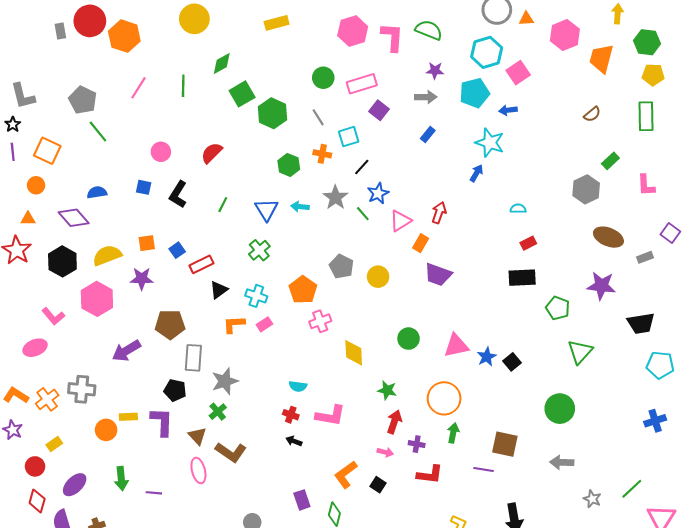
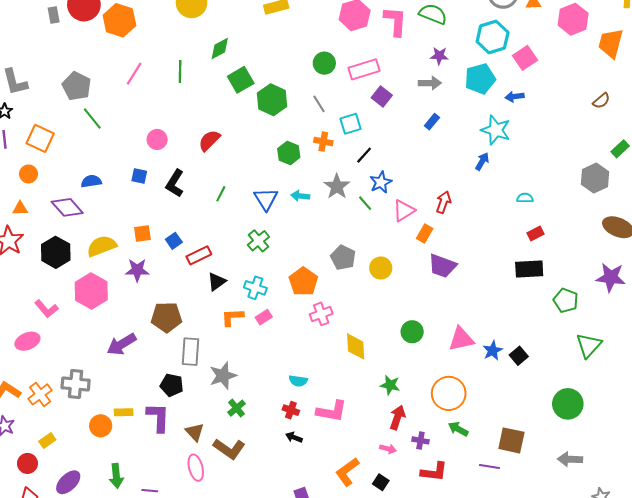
green cross: (218, 412) -> (237, 408), moved
green arrow: (453, 433) -> (458, 429), turned -72

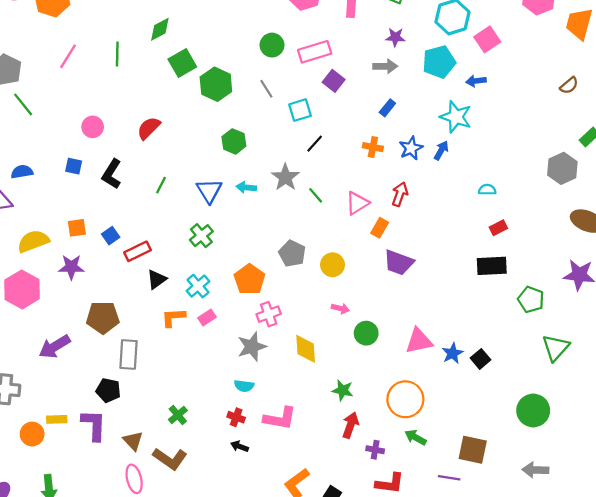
orange cross: (323, 142) -> (373, 147), moved
blue star: (381, 182) -> (411, 148), moved
cyan cross: (255, 288) -> (198, 286), turned 30
gray star: (223, 376) -> (252, 347), moved
pink arrow: (388, 449) -> (340, 308), moved

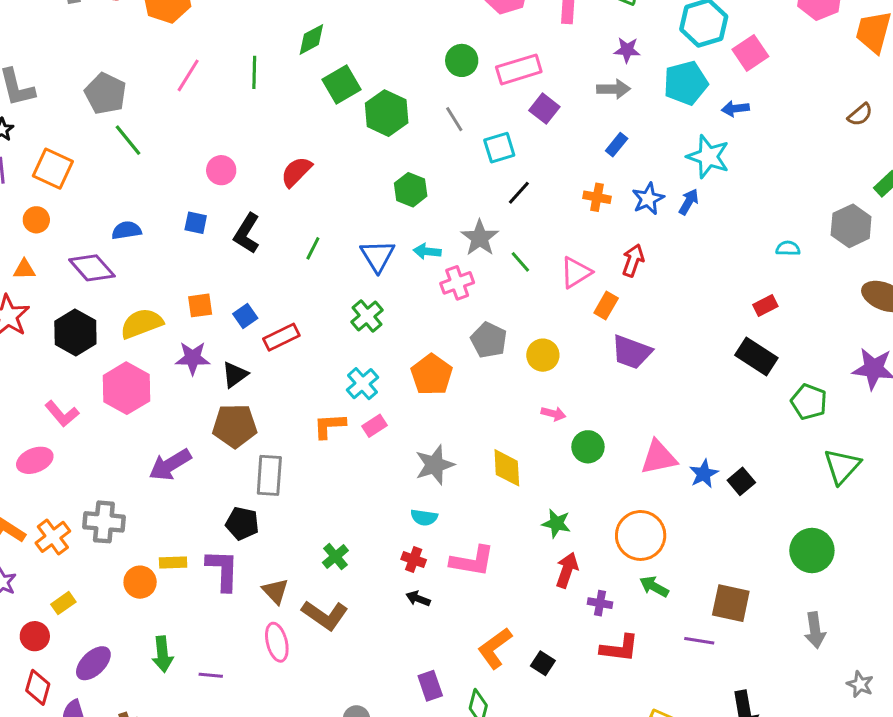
cyan semicircle: (487, 190) -> (788, 248), moved
black rectangle: (492, 266) -> (756, 357), turned 36
black triangle: (157, 279) -> (235, 375), moved
pink cross: (269, 314) -> (457, 283), moved
gray arrow: (535, 470) -> (815, 630), turned -100

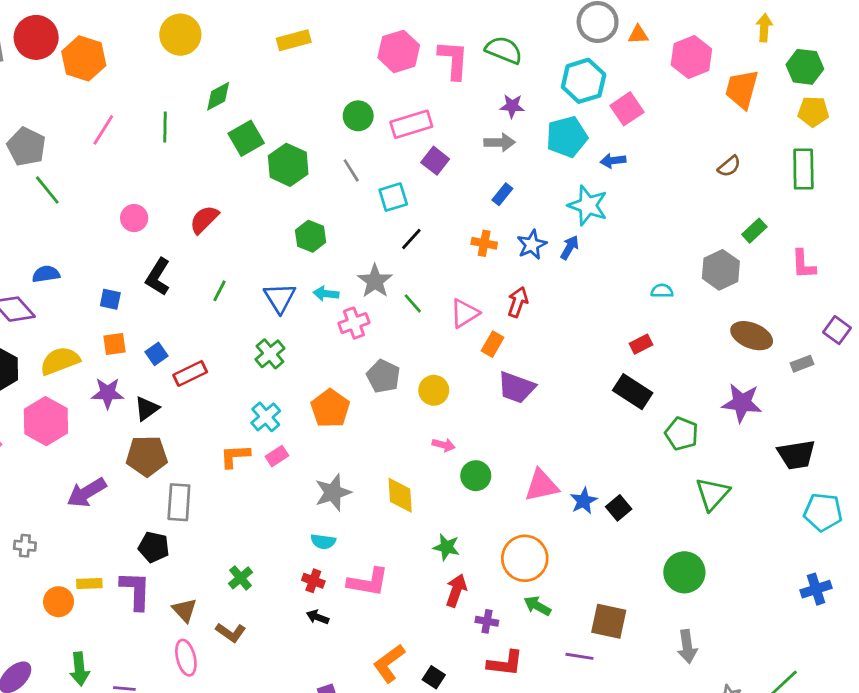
blue square: (196, 223) -> (110, 299), moved
gray cross: (104, 522) -> (25, 546), size x0.6
brown L-shape: (325, 615) -> (231, 633), size x0.7

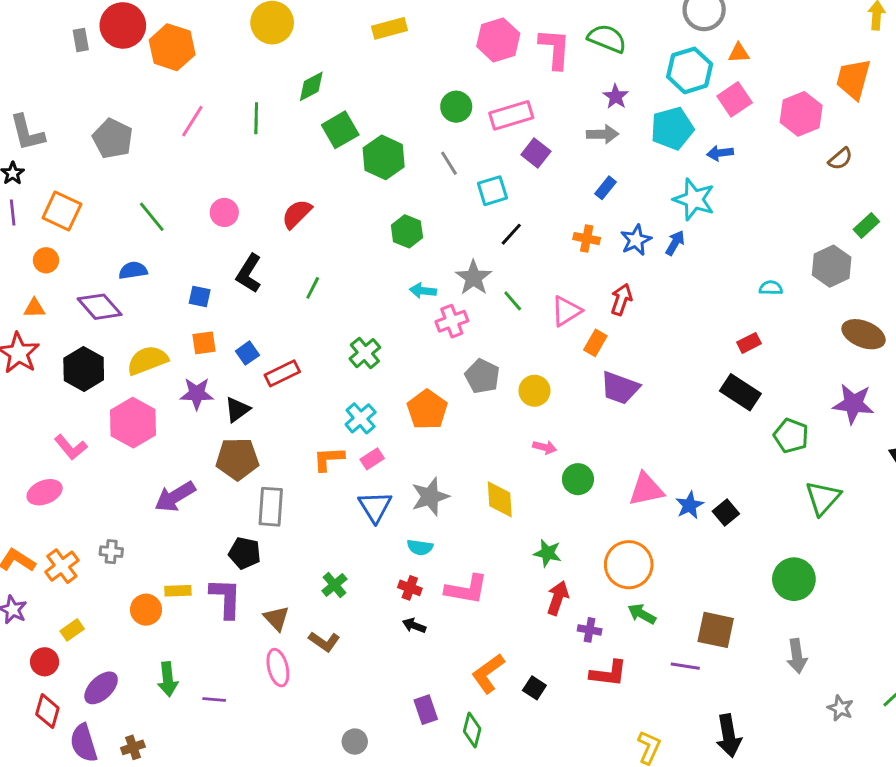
orange triangle: (638, 35) -> (739, 53), moved
pink hexagon: (691, 57) -> (801, 114), moved
purple star: (512, 106) -> (616, 96), turned 30
green line: (47, 190) -> (152, 217), moved
blue triangle: (280, 298) -> (375, 507), moved

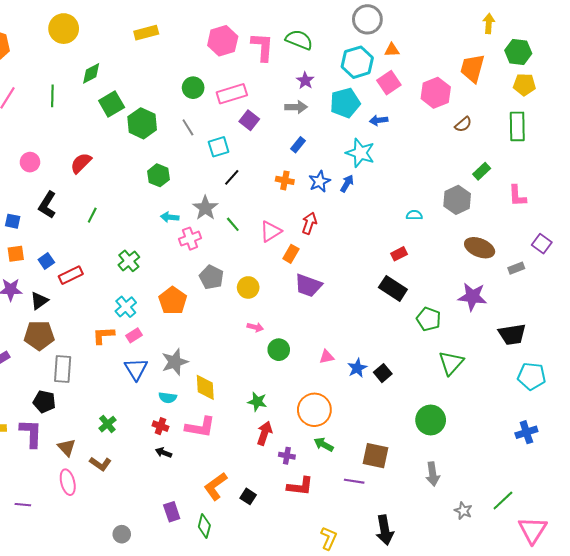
pink triangle: (646, 489) -> (327, 357), size x0.6
yellow diamond: (500, 499) -> (205, 387), moved

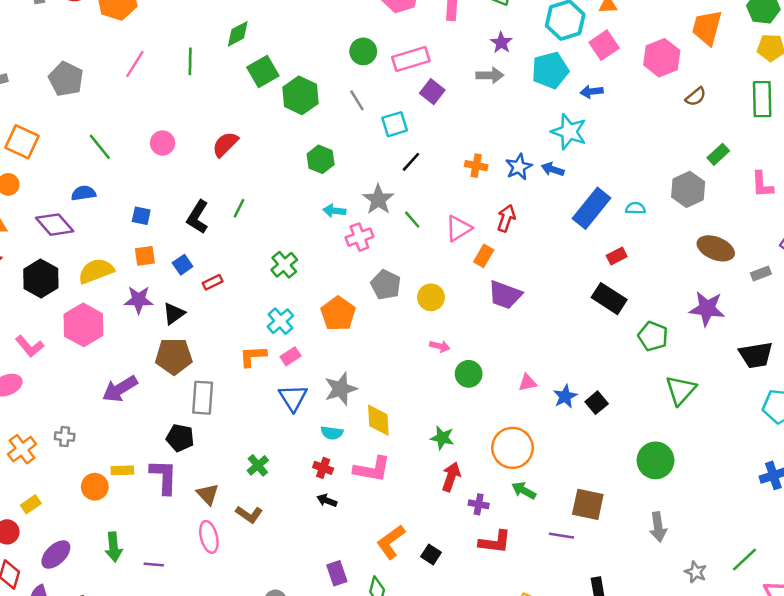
blue rectangle: (298, 145) -> (592, 208), moved, size x2.0
blue arrow: (347, 183) -> (553, 169), turned -102
black L-shape: (47, 205) -> (198, 217), moved
red rectangle: (71, 275) -> (213, 282), size x0.7

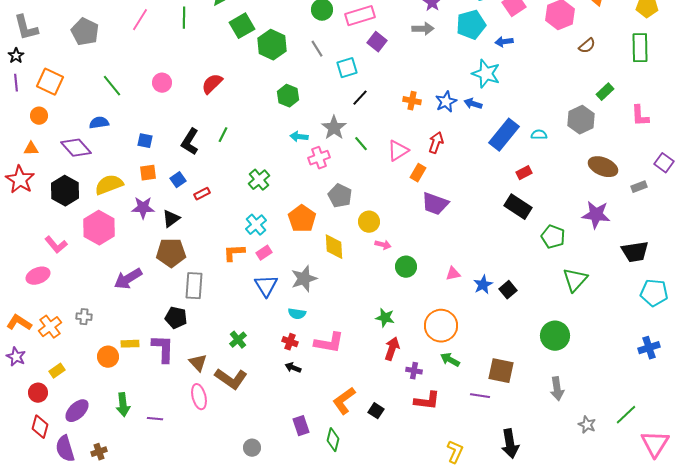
yellow circle: (431, 297) -> (369, 222), moved
yellow diamond: (378, 420) -> (334, 247), moved
brown L-shape: (249, 514) -> (231, 379), size x1.5

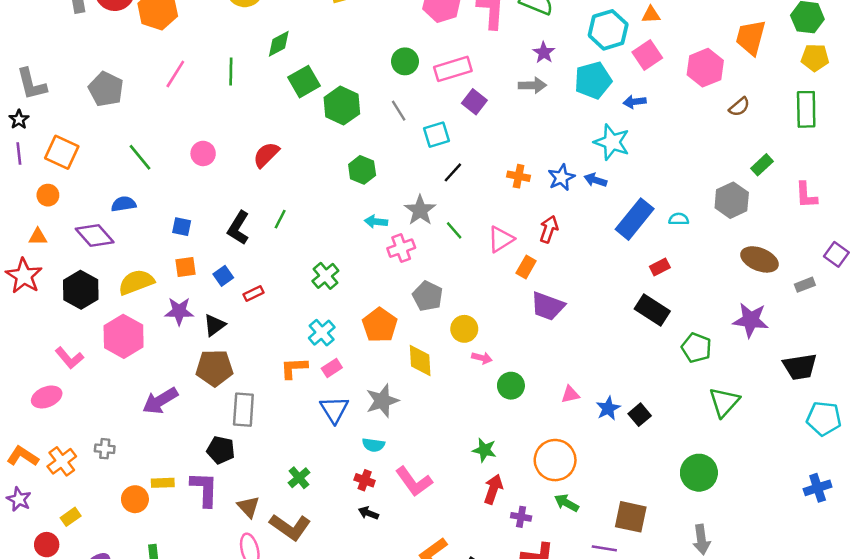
pink L-shape: (329, 343) -> (414, 482), turned 44

